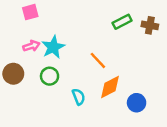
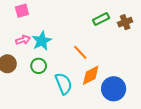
brown cross: (150, 25) -> (125, 22), turned -32
cyan semicircle: (79, 97) -> (64, 84), size x1.5
blue circle: (137, 103) -> (114, 89), size x1.5

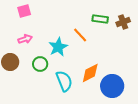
green rectangle: (101, 19) -> (100, 19), turned 35
cyan star: (42, 41) -> (58, 47), moved
orange line: (80, 52) -> (80, 35), moved

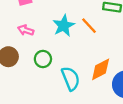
pink arrow: (25, 39) -> (26, 30), turned -144
cyan star: (58, 47) -> (64, 26), moved

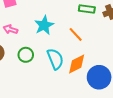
orange line: (89, 26) -> (76, 34), moved
cyan semicircle: (71, 79) -> (55, 59), moved

